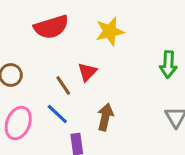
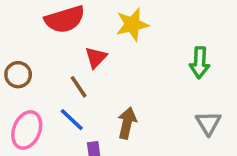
red triangle: (87, 72) -> (96, 57), moved

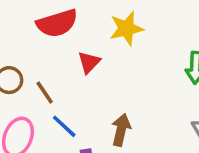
brown line: (79, 87) -> (45, 93), moved

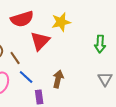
red triangle: (89, 62) -> (40, 41), size x1.5

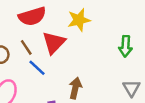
brown line: (15, 58) -> (26, 47), moved
blue line: (26, 77) -> (37, 68), moved

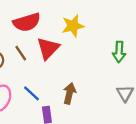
blue line: (37, 68) -> (32, 93), moved

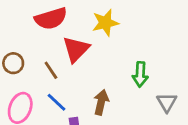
green arrow: (119, 52) -> (140, 74), moved
brown line: (21, 53) -> (51, 70), moved

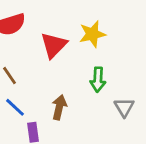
yellow star: (105, 23) -> (92, 34), moved
red triangle: (76, 49) -> (54, 45), moved

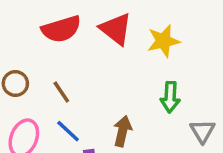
red triangle: (54, 45) -> (116, 29), moved, turned -36

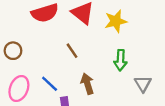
brown line: (61, 92) -> (72, 51), moved
brown arrow: (123, 131) -> (87, 84), turned -30

